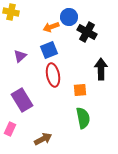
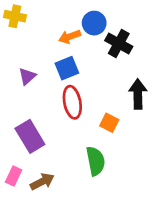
orange square: (80, 90) -> (109, 123), turned 32
green semicircle: (83, 118) -> (96, 161), moved
brown arrow: (43, 139) -> (42, 181), moved

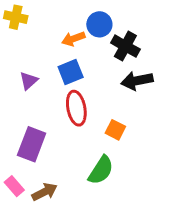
black arrow: (138, 94) -> (137, 81), moved, turned -100
purple rectangle: (30, 136) -> (32, 144), turned 52
green semicircle: (96, 161) -> (101, 170), turned 44
pink rectangle: (14, 176) -> (14, 186), turned -66

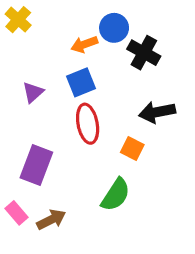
yellow cross: (16, 17) -> (18, 20), turned 30
black arrow: (137, 81) -> (157, 112), moved

